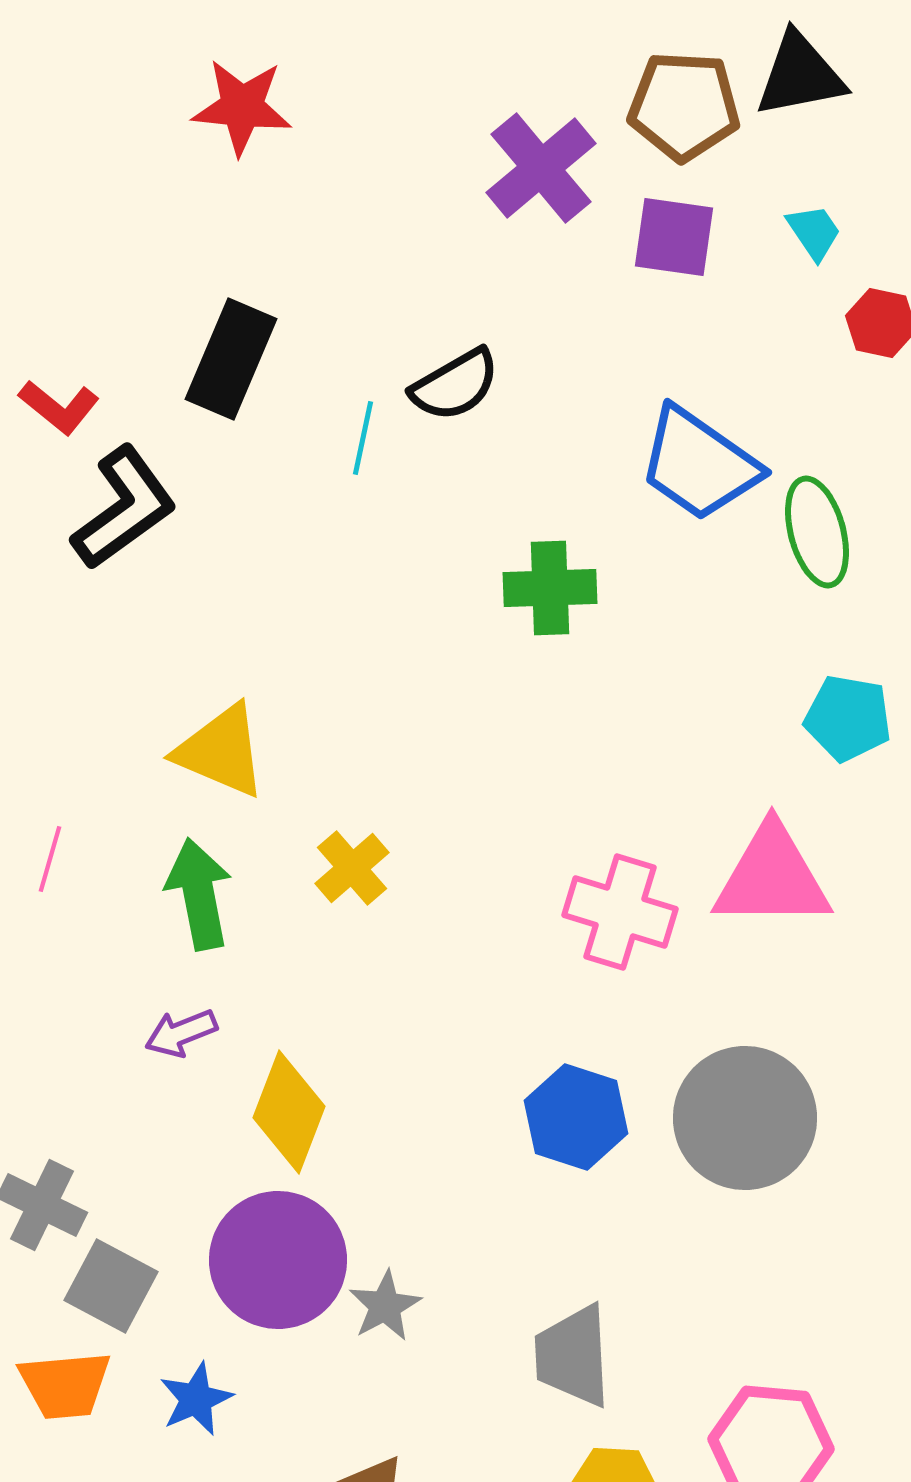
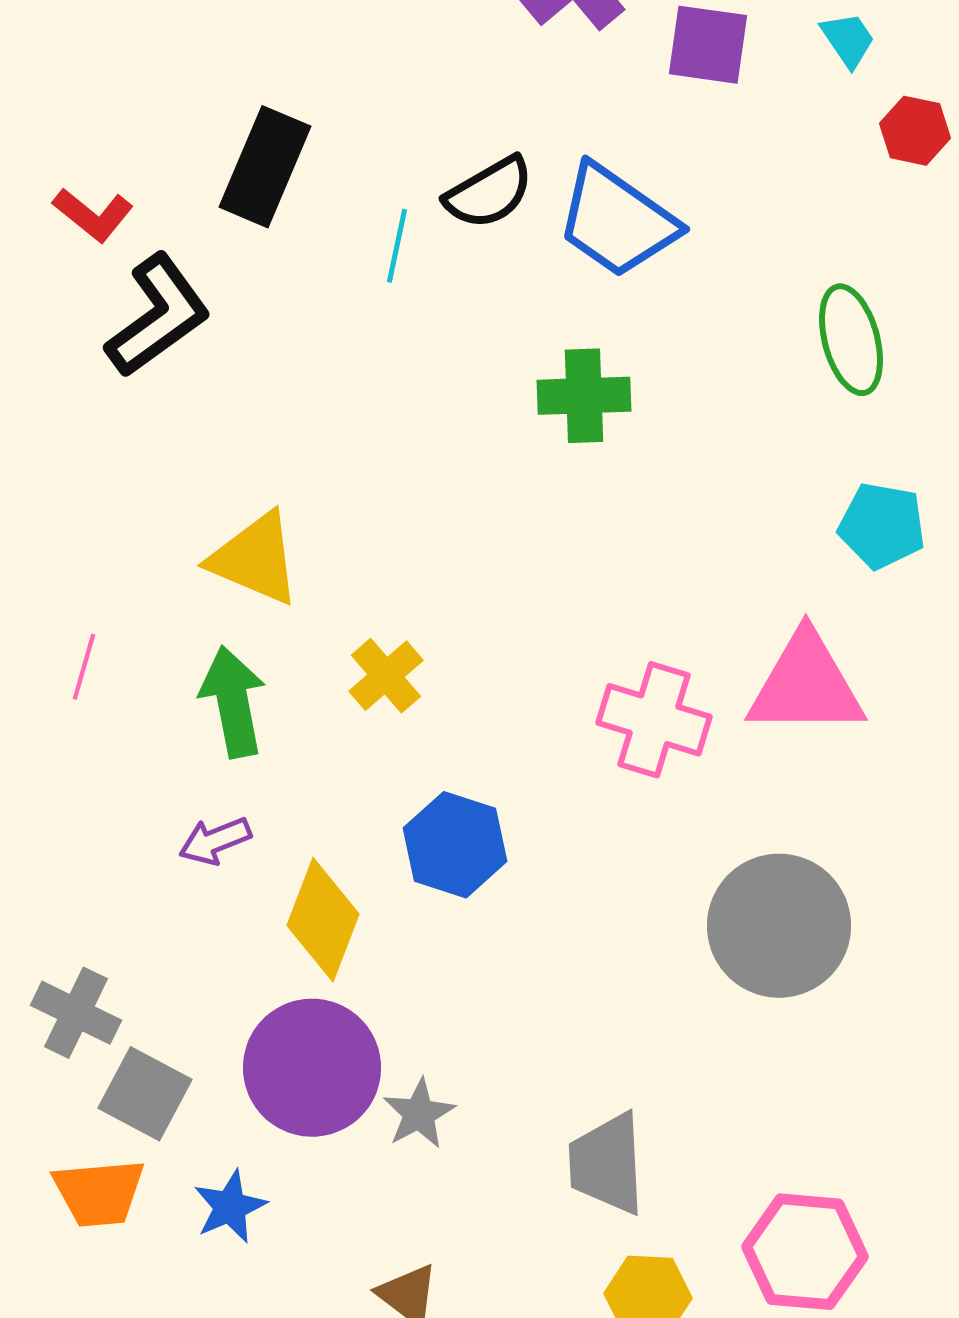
blue trapezoid: (699, 464) -> (617, 221), moved
blue hexagon: (576, 1117) -> (455, 845), moved

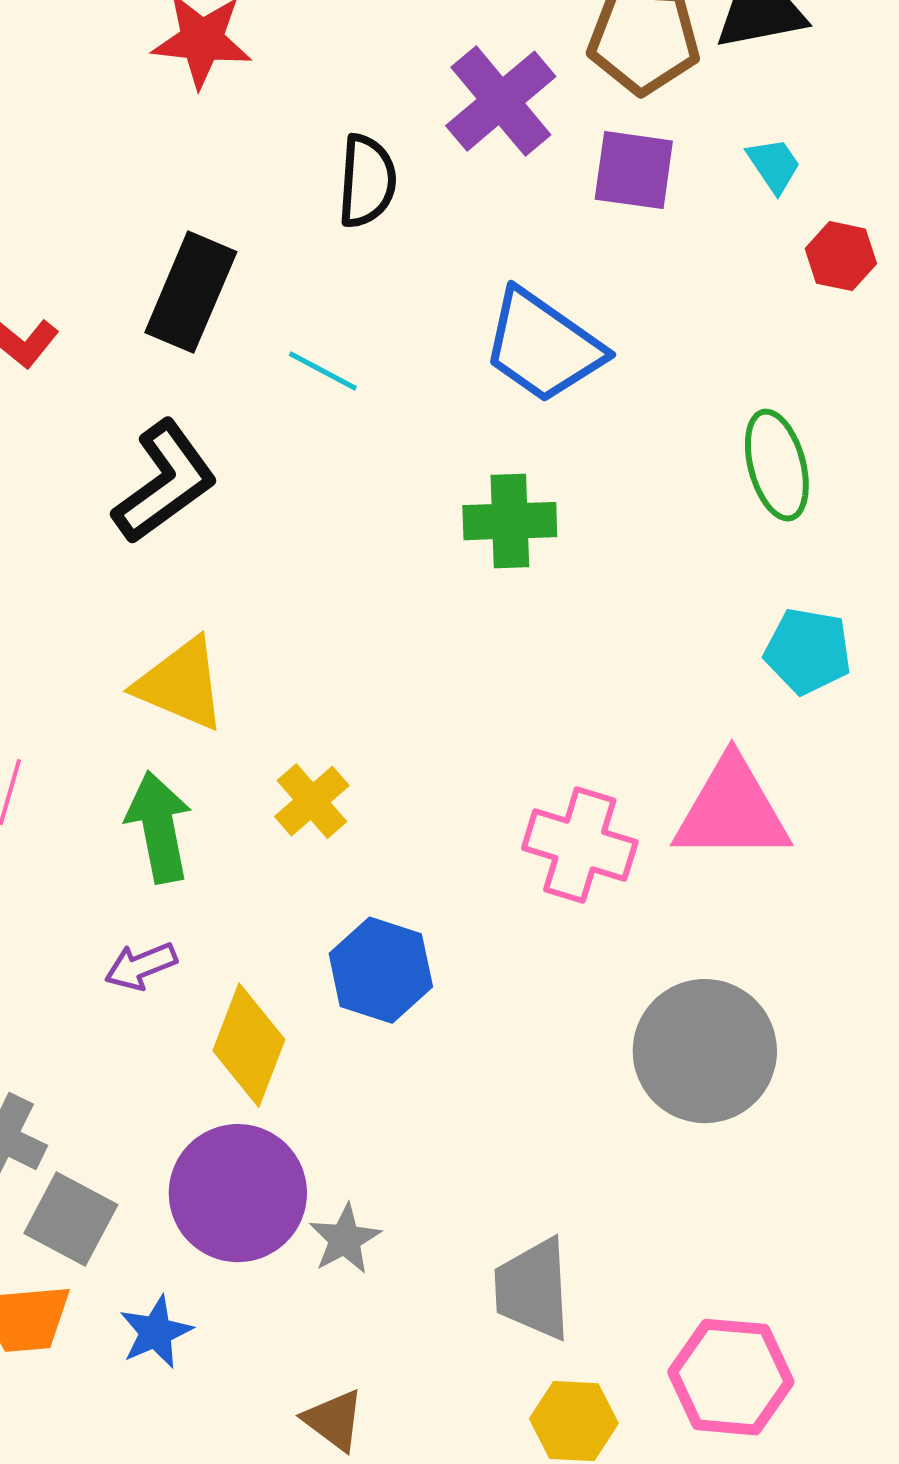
black semicircle: (489, 193) -> (367, 181), moved, turned -56
cyan line: (397, 246) -> (323, 371), turned -74
black L-shape: (158, 316) -> (165, 482), moved

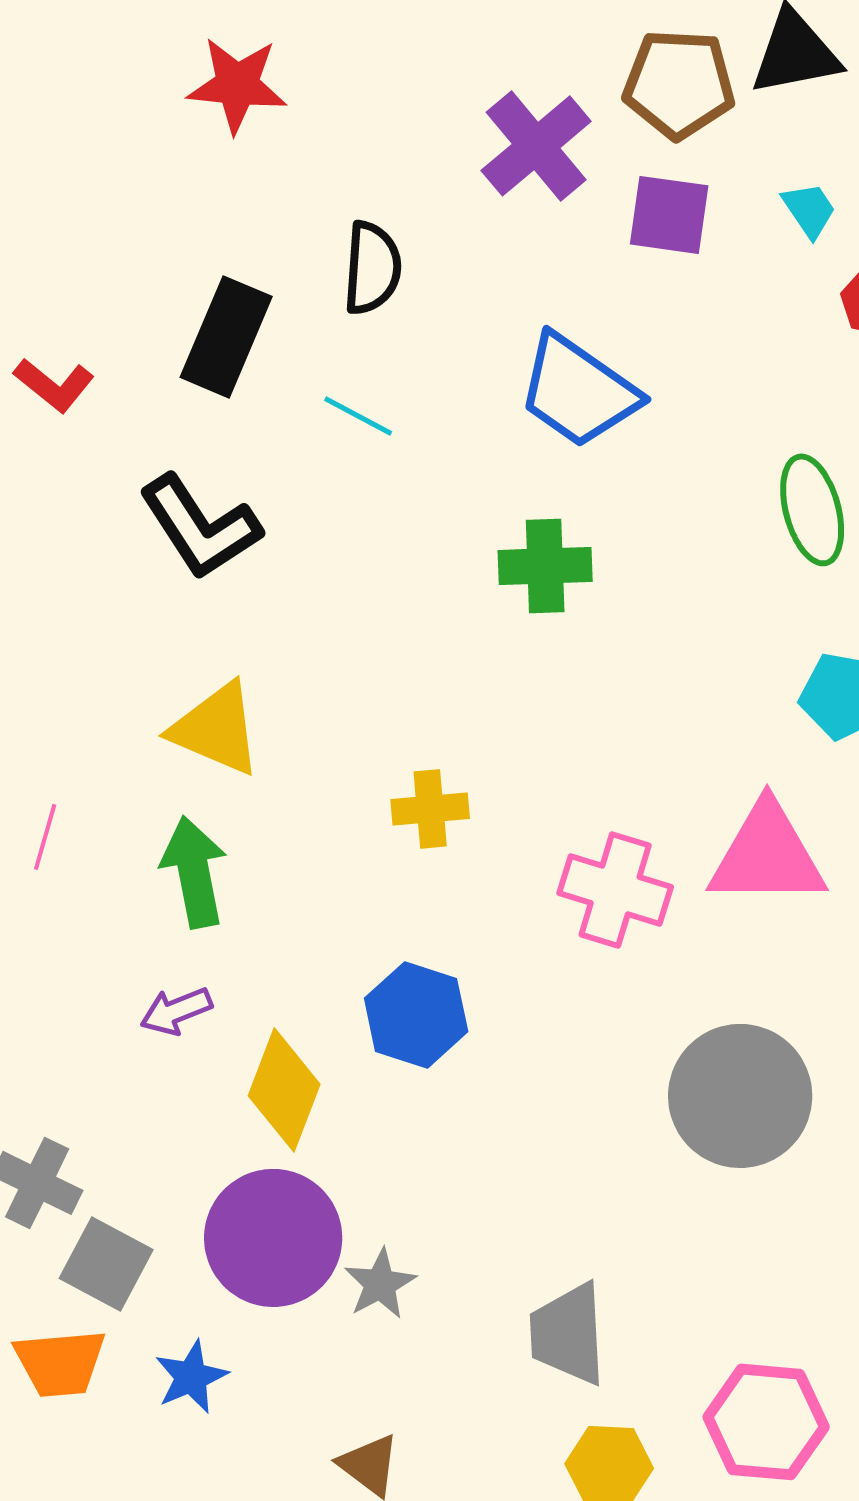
black semicircle: (367, 181) -> (372, 268), moved
black L-shape: (165, 482) -> (200, 527), turned 93
yellow cross: (312, 801) -> (430, 809), moved, turned 36

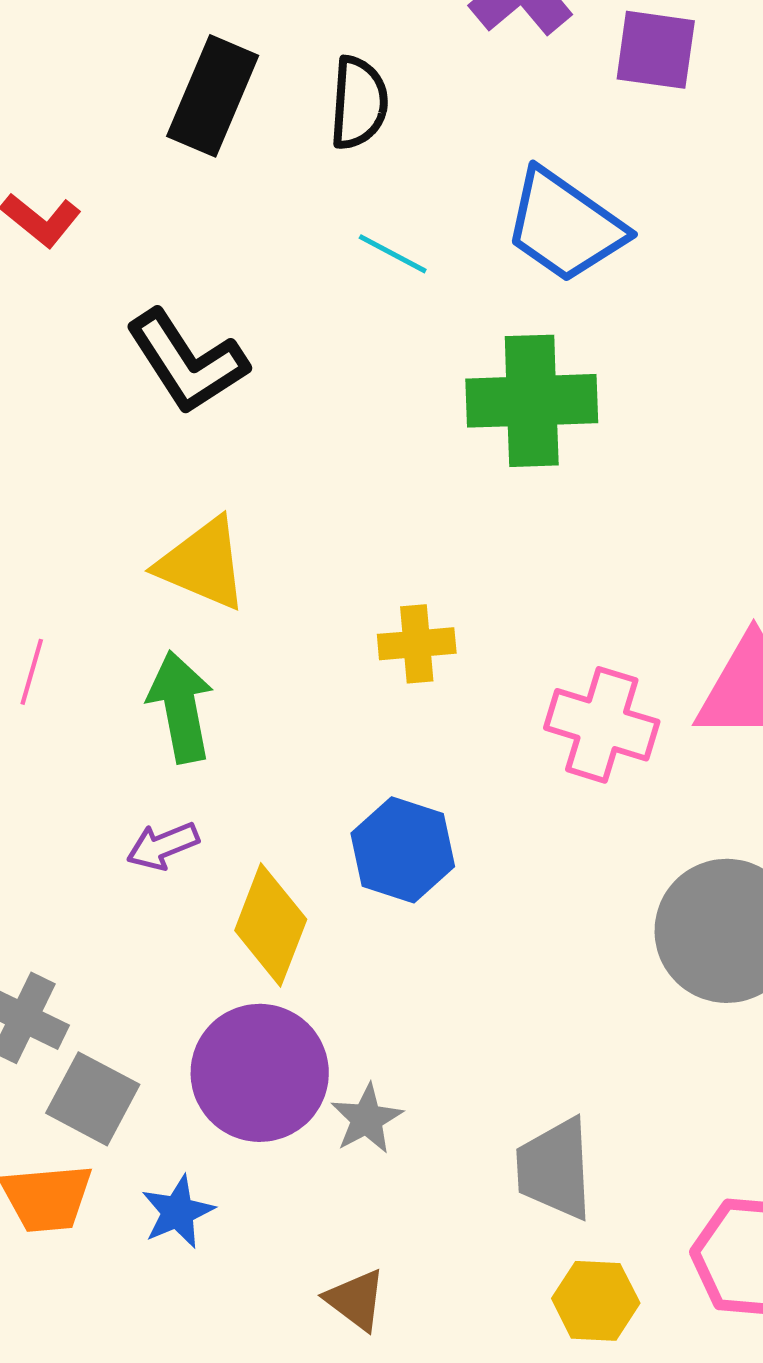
black rectangle: (226, 337) -> (213, 96), moved
cyan line: (358, 416) -> (393, 254), moved
green cross: (545, 566) -> (532, 401), size x1.4

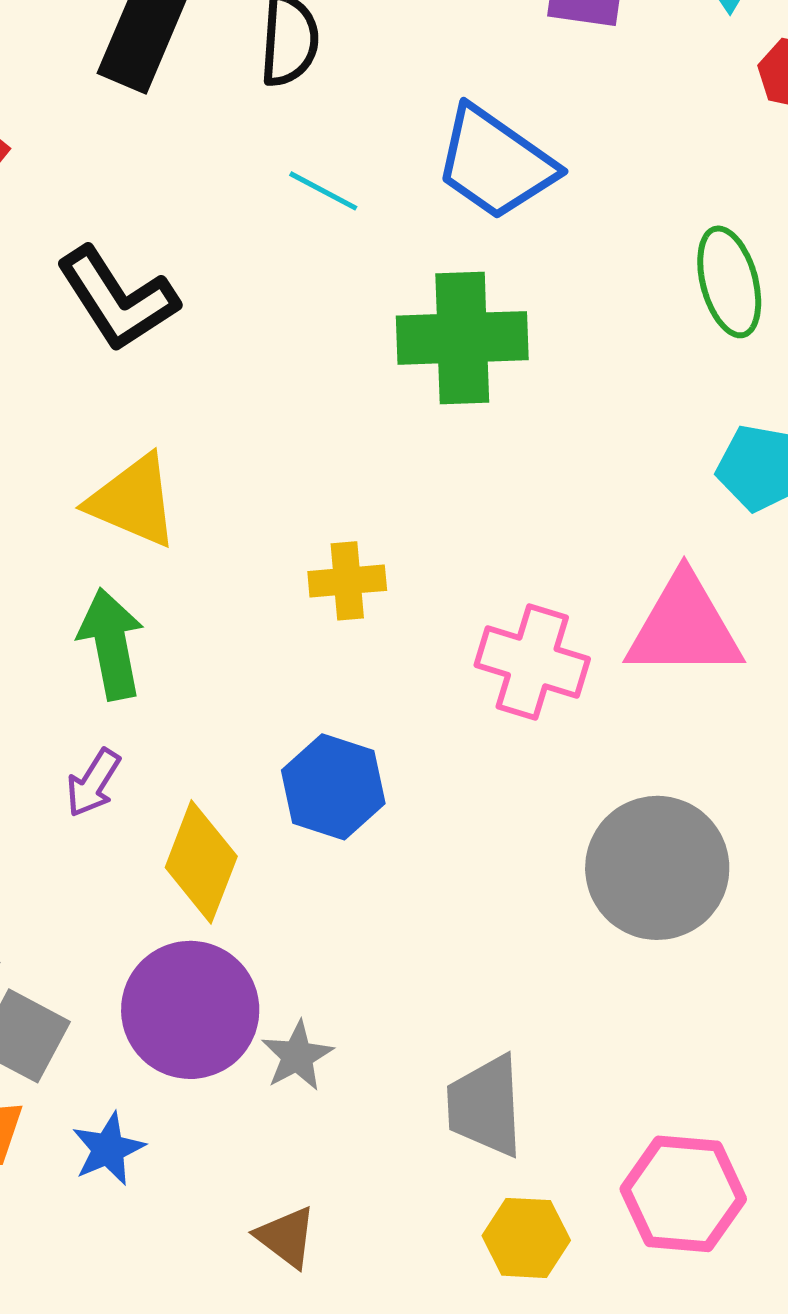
purple arrow: (163, 846) -> (93, 783), turned -36

